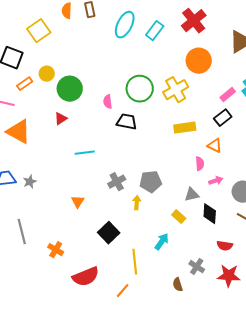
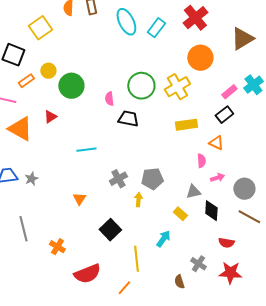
cyan ellipse: (125, 25) -> (126, 22), turned -52
red triangle: (61, 119) -> (50, 117), moved

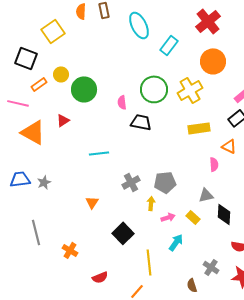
cyan rectangle: (156, 28) -> (169, 45), moved
pink arrow: (217, 178) -> (168, 217), moved
red semicircle: (87, 274) -> (100, 277), size x0.6

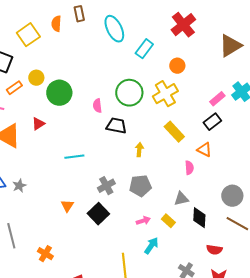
orange semicircle: (81, 11) -> (56, 24), moved
orange circle: (213, 61) -> (177, 66), moved, size x0.6
yellow rectangle: (199, 128) -> (174, 132), turned 55
yellow arrow: (151, 203) -> (139, 150), moved
black square: (123, 233) -> (98, 214), moved

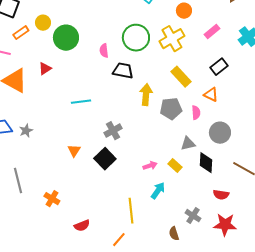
pink rectangle: (217, 99) -> (212, 32), moved
yellow arrow: (139, 150) -> (146, 95), size x1.5
gray pentagon: (140, 186) -> (171, 109), moved
gray circle: (232, 196) -> (220, 133), moved

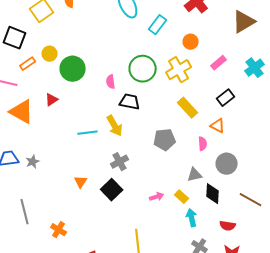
yellow arrow: (146, 95) -> (115, 126), moved, turned 145
gray pentagon: (171, 109) -> (165, 140), moved
cyan arrow: (158, 191) -> (192, 218), moved, turned -48

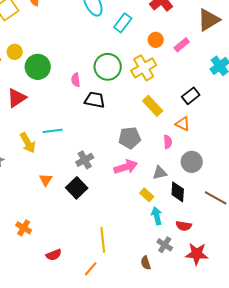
pink rectangle: (219, 63) -> (182, 45), moved
red triangle: (52, 100) -> (17, 98), size x1.5
yellow arrow: (115, 126) -> (28, 143), moved
pink arrow: (157, 197) -> (126, 167), moved, size x1.6
red semicircle: (228, 226) -> (184, 226), moved

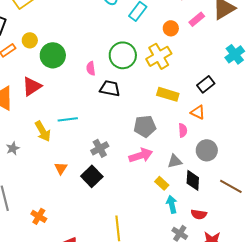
pink rectangle: (182, 45) -> (197, 19), moved
yellow rectangle: (153, 106) -> (168, 94), turned -30

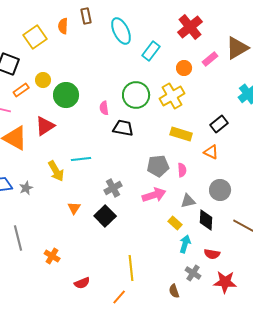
pink semicircle: (183, 130) -> (182, 170), moved
cyan arrow: (172, 204) -> (185, 244), turned 30

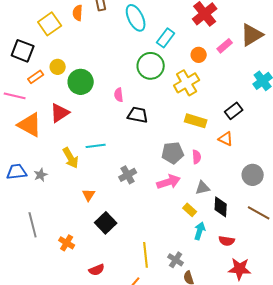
green circle: (136, 95) -> (151, 66), moved
gray circle: (220, 190) -> (253, 175), moved
black square: (105, 216) -> (106, 223), moved
gray cross: (193, 273) -> (176, 260), moved

